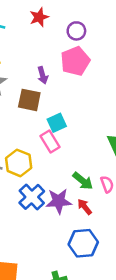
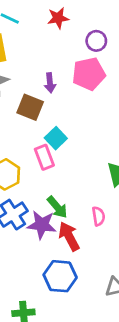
cyan square: (57, 123) -> (56, 138), turned -30
green arrow: (83, 181) -> (57, 207), moved
red arrow: (85, 207) -> (69, 236), size x1.5

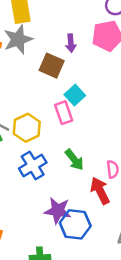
purple star: (42, 225) -> (58, 211), moved
red arrow: (69, 236) -> (100, 191), moved

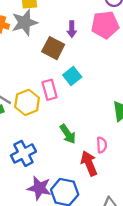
pink rectangle: (64, 113) -> (50, 90), moved
blue cross: (33, 165) -> (23, 153), moved
purple star: (58, 211) -> (39, 188), moved

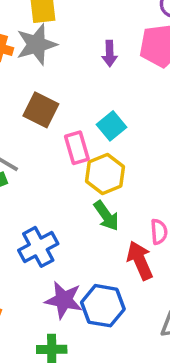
brown square: (53, 48) -> (41, 110), moved
yellow hexagon: (27, 102) -> (105, 174), moved

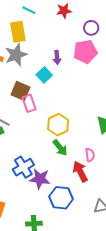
cyan square: (112, 126) -> (44, 75), moved
pink rectangle: (77, 148) -> (29, 103), moved
purple star: (64, 300) -> (40, 179), moved

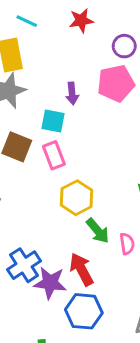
cyan square: (44, 75) -> (53, 121), turned -35
pink rectangle: (29, 103) -> (54, 155), moved
green arrow: (60, 148) -> (98, 231), moved
red arrow: (80, 172) -> (81, 269), moved

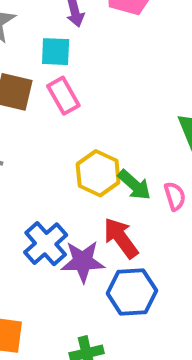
yellow hexagon: (77, 198) -> (98, 173), moved

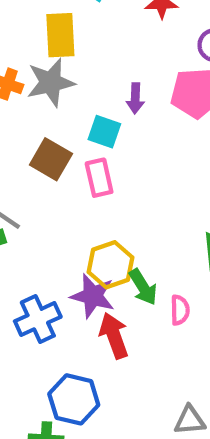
purple star: (83, 261) -> (93, 296), moved
blue hexagon: (132, 292) -> (74, 399), moved

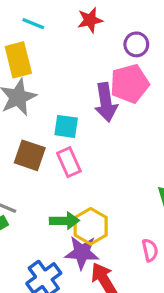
purple arrow: (135, 98) -> (106, 102), moved, size x1.6
green arrow: (143, 287) -> (65, 221), moved, turned -48

